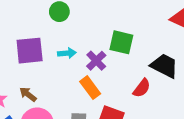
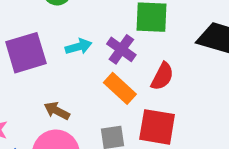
red semicircle: (142, 88) -> (162, 76), moved
brown arrow: (28, 94) -> (57, 111), moved

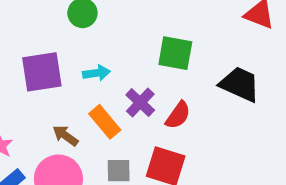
purple cross: (121, 49) -> (140, 103), moved
orange rectangle: (120, 88) -> (105, 122), moved

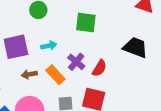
green square: (175, 53) -> (86, 22), moved
brown arrow: (65, 136) -> (29, 74), moved, turned -42

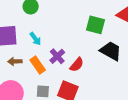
green square: (86, 22) -> (95, 25), moved
cyan arrow: (49, 46) -> (35, 39), turned 56

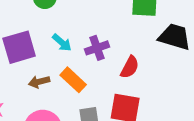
purple cross: (57, 56) -> (97, 48), moved, turned 35

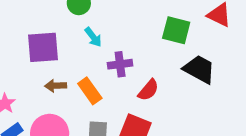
cyan arrow: (62, 43) -> (93, 37), moved

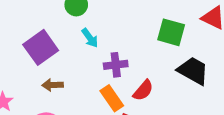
purple square: (43, 47) -> (41, 47), turned -32
orange rectangle: (90, 91) -> (112, 98), moved

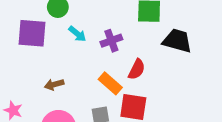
purple square: (41, 47) -> (32, 33), moved, turned -36
purple cross: (116, 65) -> (111, 41), moved

